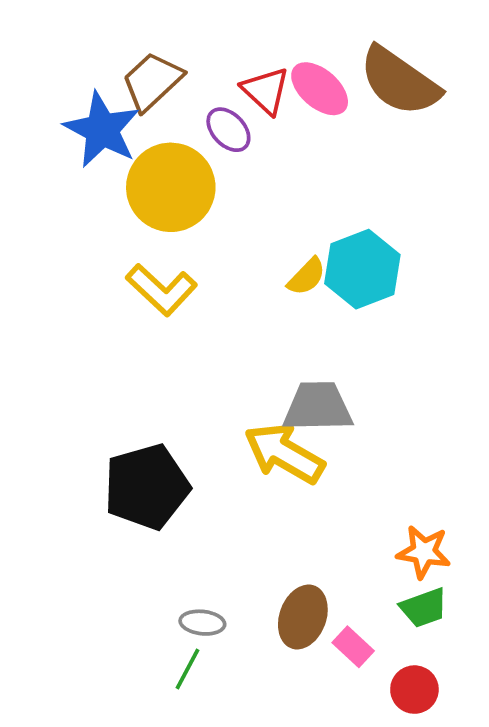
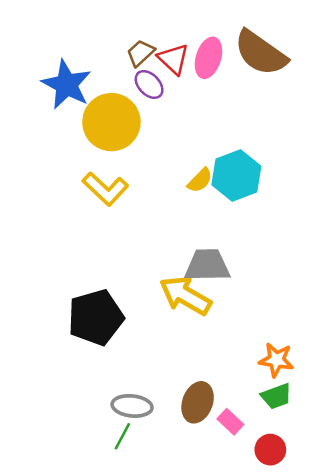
brown trapezoid: (152, 81) -> (141, 53), moved, size x0.7
pink ellipse: (320, 89) -> (208, 58), turned 66
gray ellipse: (202, 623) -> (132, 406), size x1.4

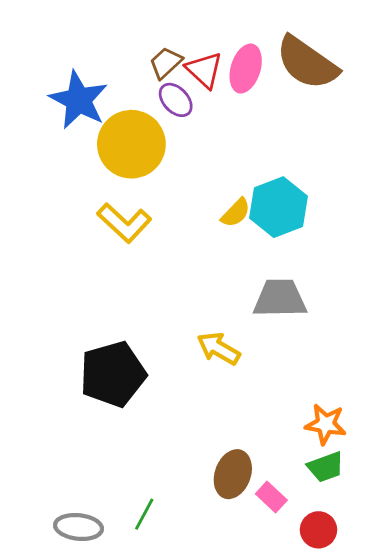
gray trapezoid: (207, 265) -> (280, 298), moved
yellow arrow: (185, 296) -> (219, 348), size x0.7
gray ellipse: (132, 406) -> (79, 527), moved

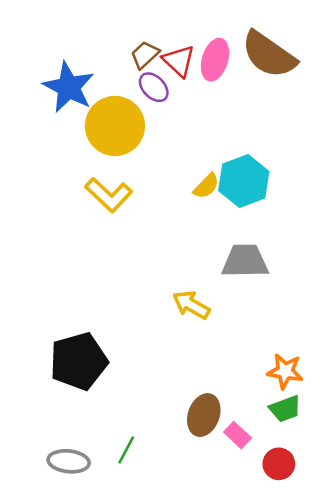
black pentagon: (113, 374) -> (79, 361), moved

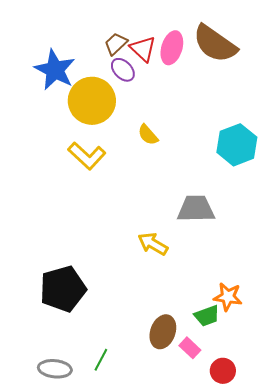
cyan hexagon: (244, 181) -> (237, 145), moved
yellow semicircle: (206, 186) -> (148, 135), moved, turned 95
green trapezoid: (285, 409) -> (207, 316), moved

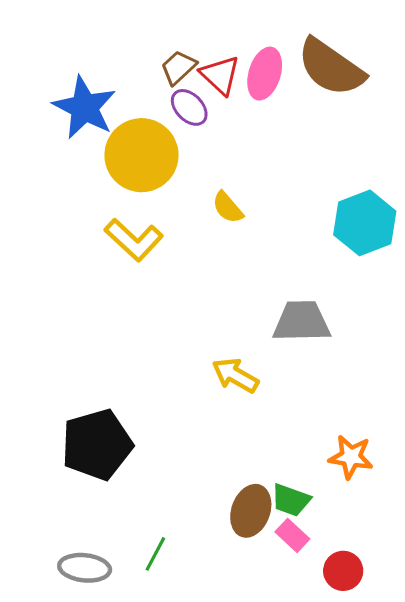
green trapezoid: (207, 316) -> (291, 500), moved, turned 40

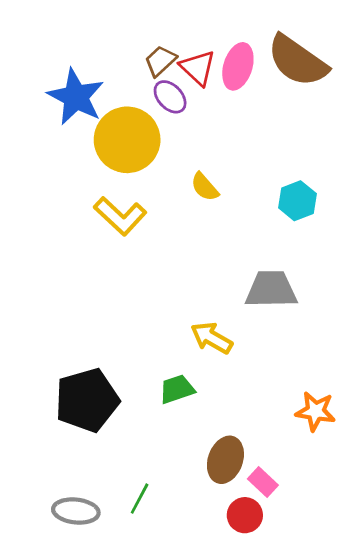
cyan hexagon: (365, 223) -> (297, 201), moved, size x0.7
green trapezoid: (291, 500) -> (177, 389), moved, turned 141
red circle: (343, 571) -> (245, 515), moved

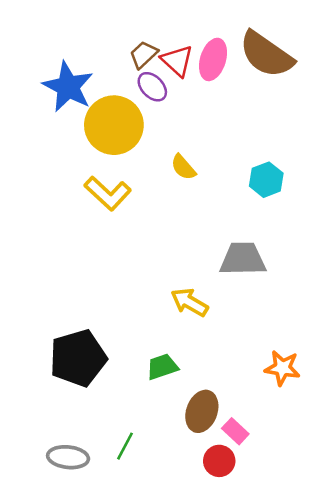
green trapezoid: (177, 389) -> (162, 367), moved

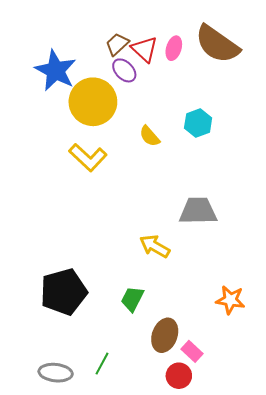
pink ellipse: (213, 59) -> (174, 48), size x0.7
cyan hexagon: (266, 180) -> (198, 123), moved
green trapezoid: (162, 367) -> (132, 299), turned -44

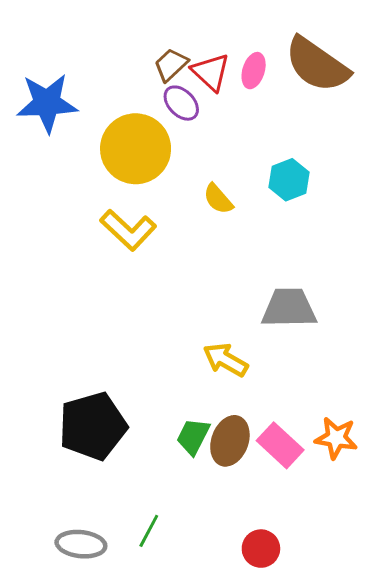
blue star: (56, 70) -> (47, 103), moved, turned -30
brown ellipse: (165, 335) -> (230, 441), moved
pink rectangle: (192, 351) -> (280, 445), moved, size x1.4

